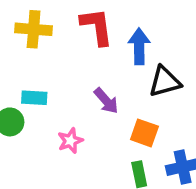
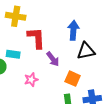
red L-shape: (97, 27) -> (36, 38), moved

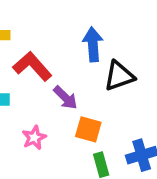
red L-shape: (36, 38) -> (32, 66), turned -30
orange square: (73, 79) -> (88, 129), moved

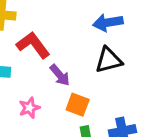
blue arrow: (93, 44) -> (108, 23), moved, turned -100

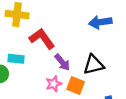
black triangle: (109, 60) -> (94, 65), moved
pink star: (29, 108) -> (54, 84), moved

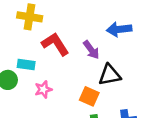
purple arrow: (62, 62) -> (91, 50), moved
pink star: (54, 84) -> (43, 89), moved

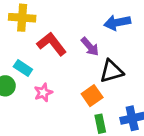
cyan rectangle: (26, 65) -> (23, 68), turned 30
orange square: (89, 96) -> (92, 96), turned 36

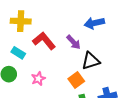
cyan rectangle: (23, 68) -> (18, 53), moved

